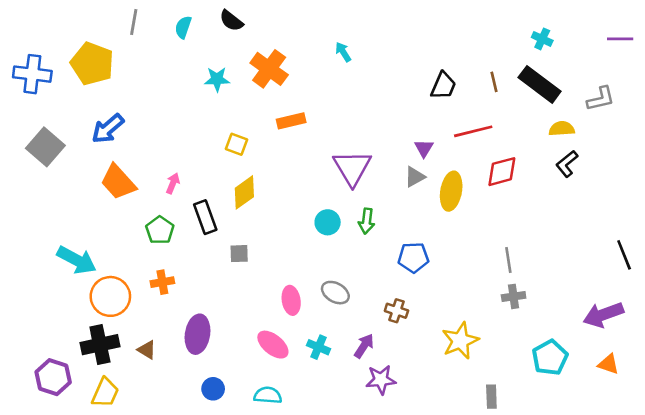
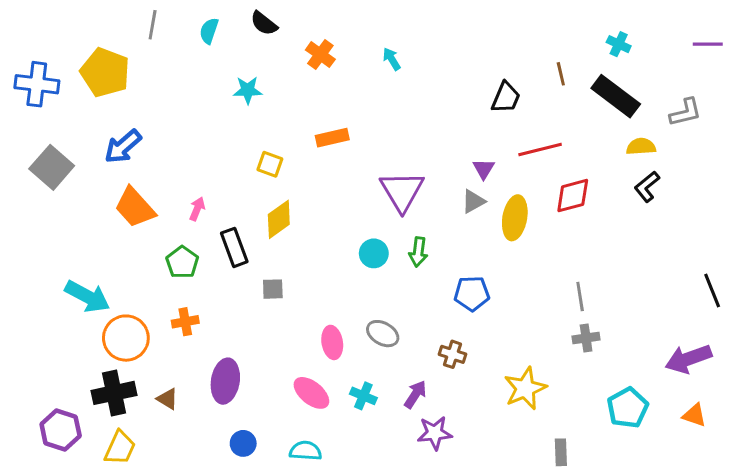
orange cross: (269, 69) -> (320, 55), moved, size x0.7
brown line: (494, 82) -> (561, 74), moved

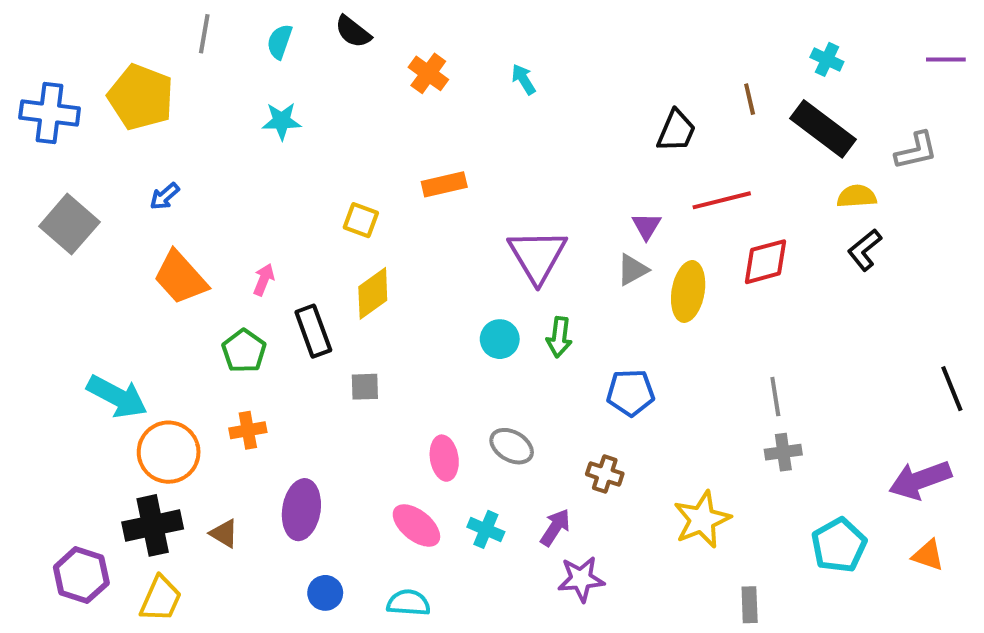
cyan star: (248, 90) -> (282, 121), moved
blue arrow: (123, 147) -> (165, 196), size x0.6

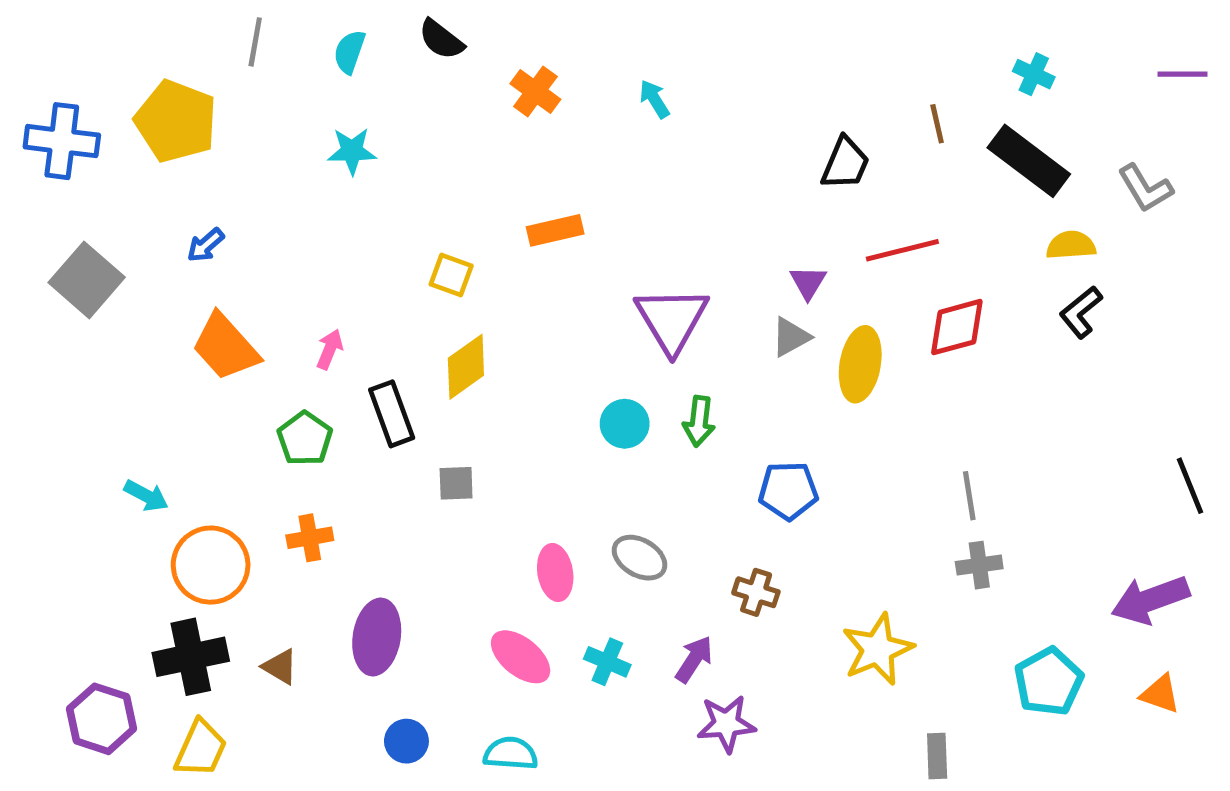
gray L-shape: (916, 151) -> (1145, 188), turned 72
cyan arrow: (117, 397) -> (146, 496), size x0.6

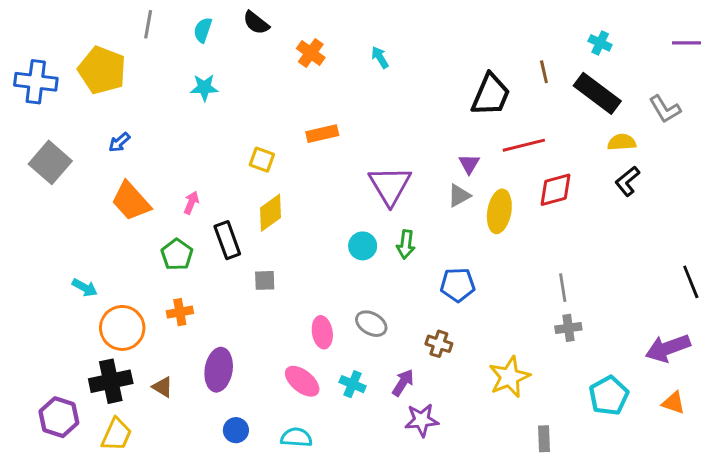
black trapezoid: (845, 163) -> (491, 95), size x1.4

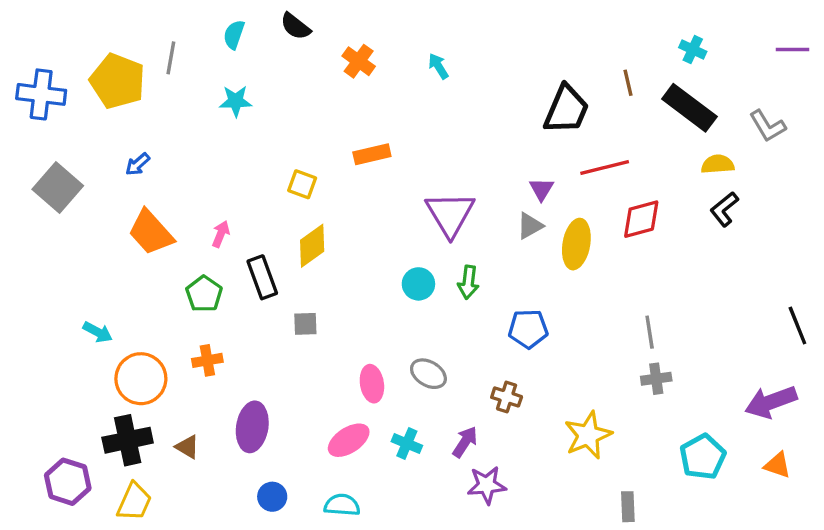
gray line: (148, 24) -> (171, 58), moved
pink ellipse: (302, 381) -> (349, 440), turned -72

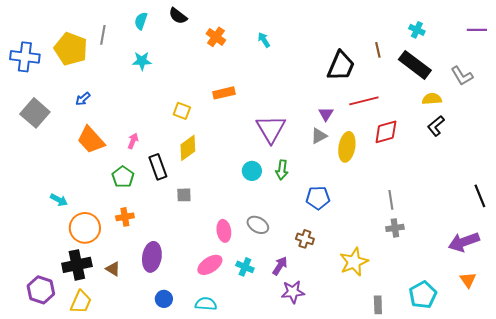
cyan pentagon: (703, 457) -> (423, 295), moved
orange triangle: (778, 465) -> (468, 280), turned 36

